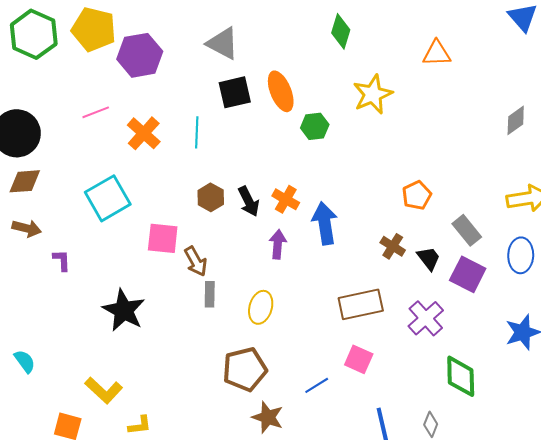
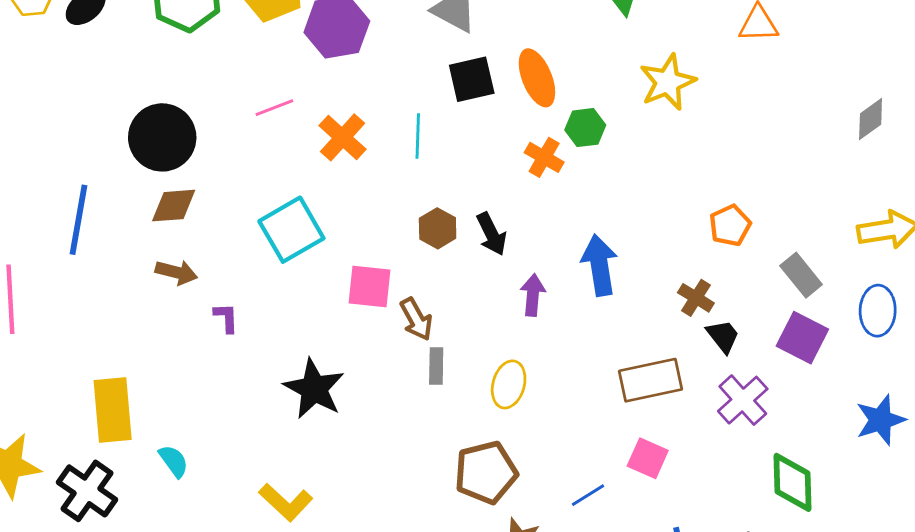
orange cross: (286, 199) -> (544, 157), moved
black trapezoid: (429, 258) -> (723, 336), moved

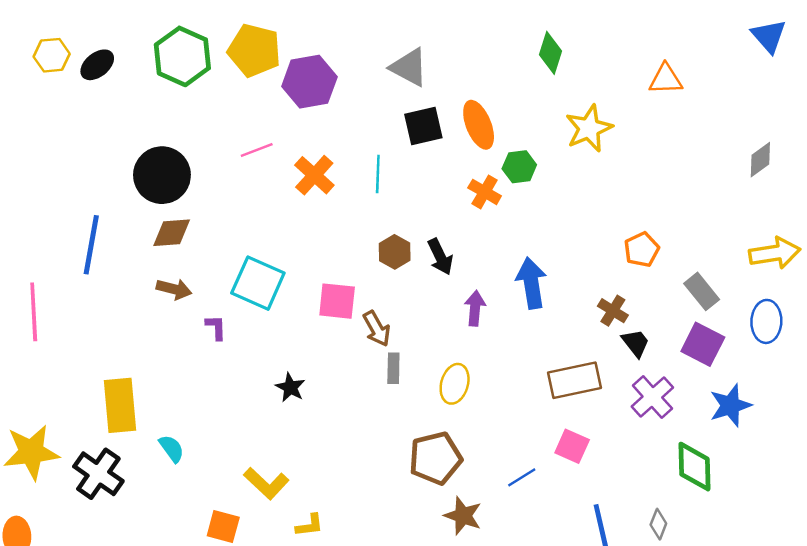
cyan square: (291, 230) -> (258, 283), moved, turned -36
black star: (314, 389) -> (290, 387), size x0.6
blue star: (880, 420) -> (730, 405), moved

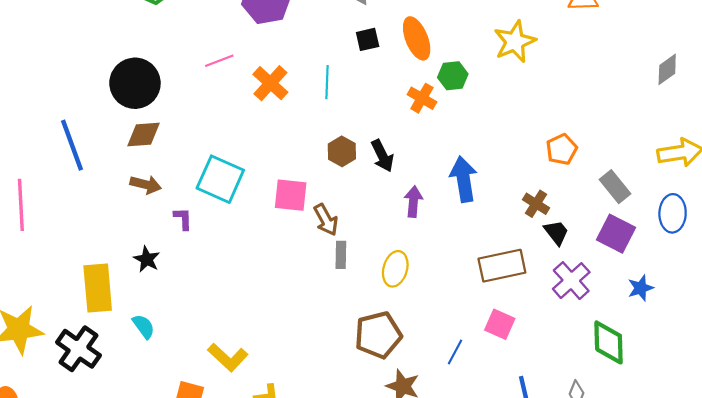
black square: (423, 126) -> (368, 39), size x0.7
blue line: (91, 245) -> (72, 145), turned -30
black star: (290, 387) -> (147, 259), moved
blue star: (730, 405) -> (641, 288), size x0.7
blue line: (522, 477) -> (455, 352), turned -30

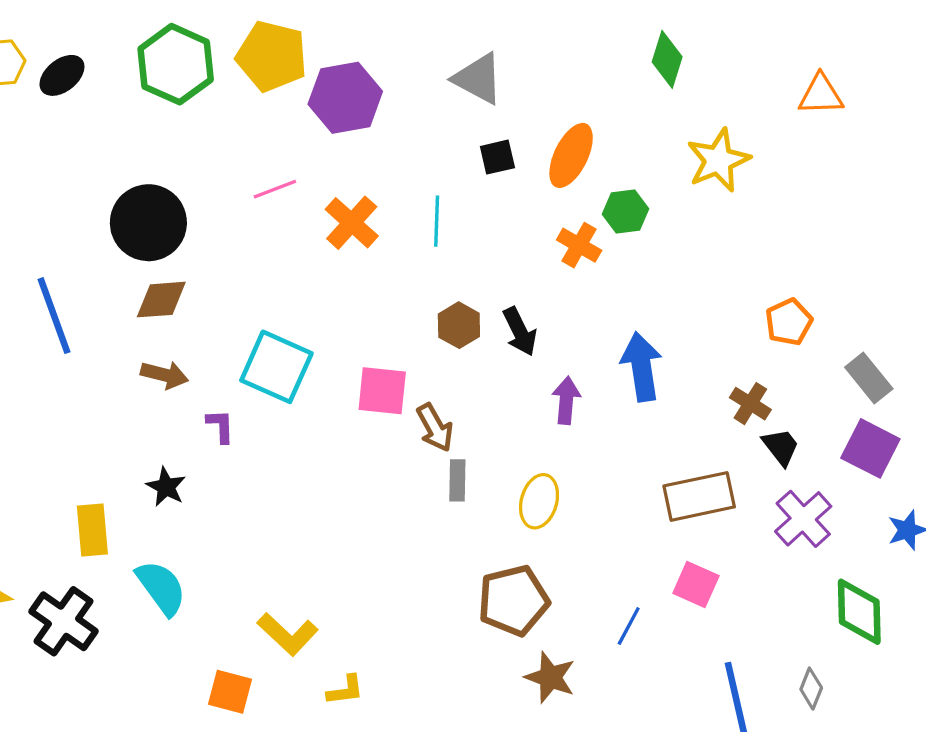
orange ellipse: (417, 38) -> (571, 155), turned 48
yellow rectangle: (98, 288) -> (92, 530), size x0.7
cyan semicircle: (144, 326) -> (161, 588), size x1.5

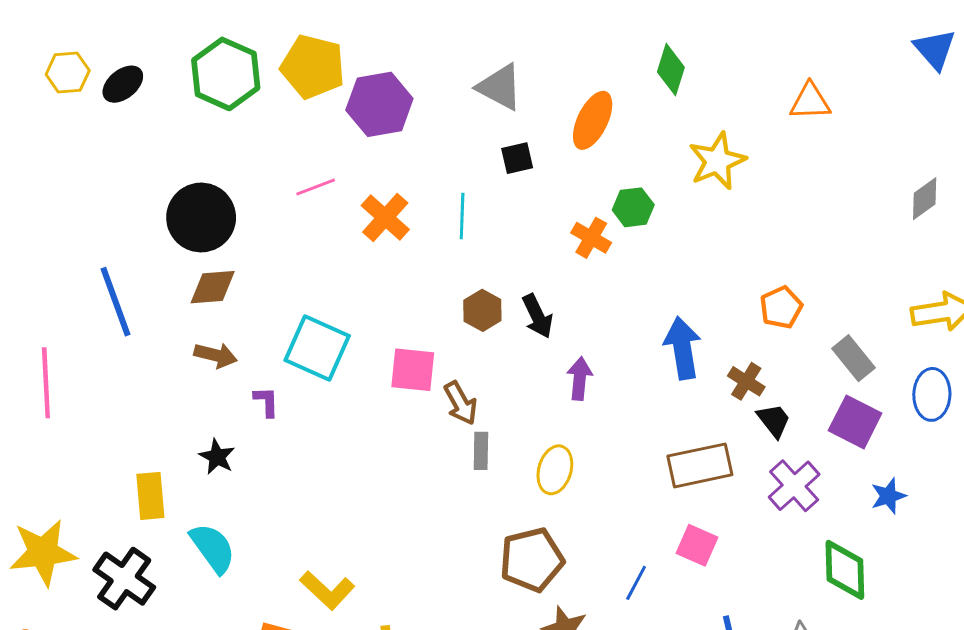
orange ellipse: (571, 155) -> (593, 120), moved
blue arrow: (641, 367) -> (682, 348), moved

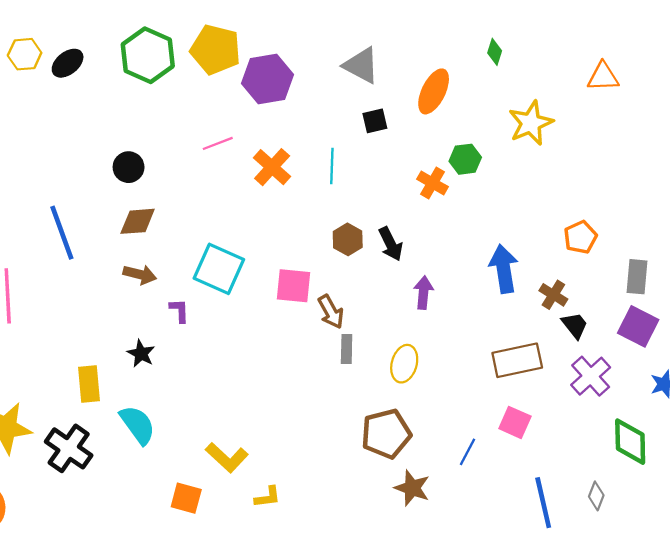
green diamond: (671, 70) -> (495, 52), size x0.7
black circle: (201, 218) -> (129, 167), size x0.6
gray rectangle: (854, 358) -> (637, 277), turned 44

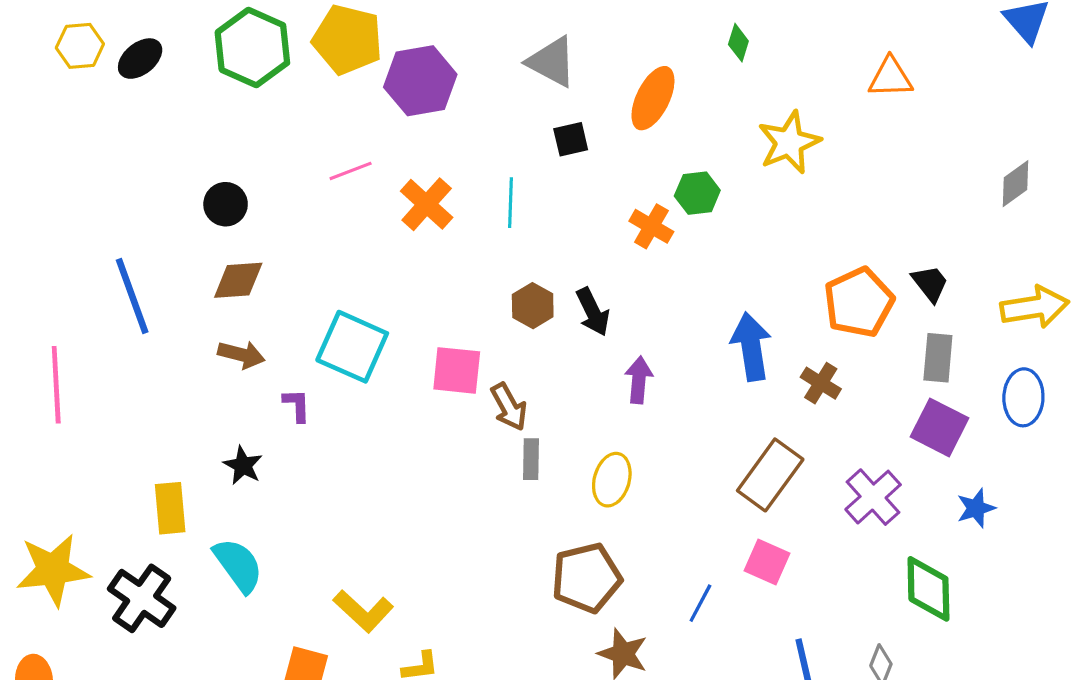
orange pentagon: (580, 237) -> (859, 302), size x1.5
black trapezoid: (575, 325) -> (930, 283), moved
brown rectangle: (517, 360) -> (770, 475), turned -42

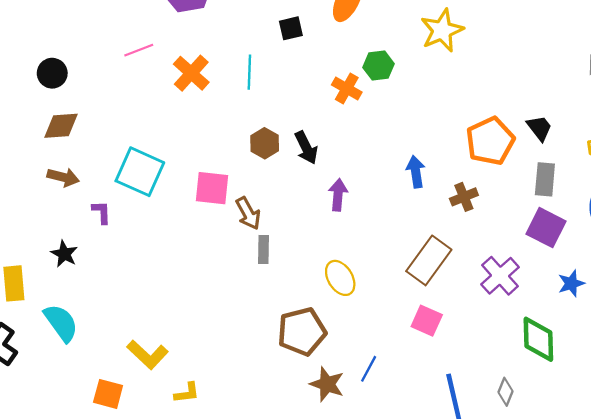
blue arrow: (751, 347) -> (416, 172), size x0.7
brown cross: (821, 383) -> (464, 197), turned 36
yellow ellipse: (612, 480) -> (340, 278), moved, turned -48
blue line: (700, 603) -> (369, 369), moved

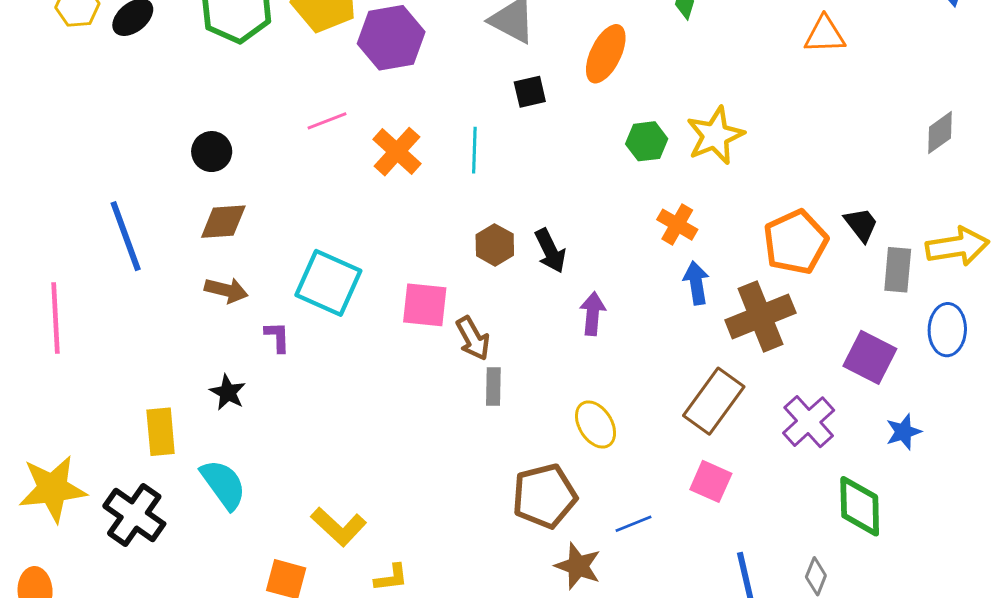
yellow star: (442, 30) -> (715, 135), moved
orange cross: (347, 89) -> (677, 225), moved
gray rectangle: (545, 179) -> (898, 270), moved
brown cross: (464, 197) -> (760, 316), size x1.8
blue line: (369, 369) -> (633, 524), moved, turned 40

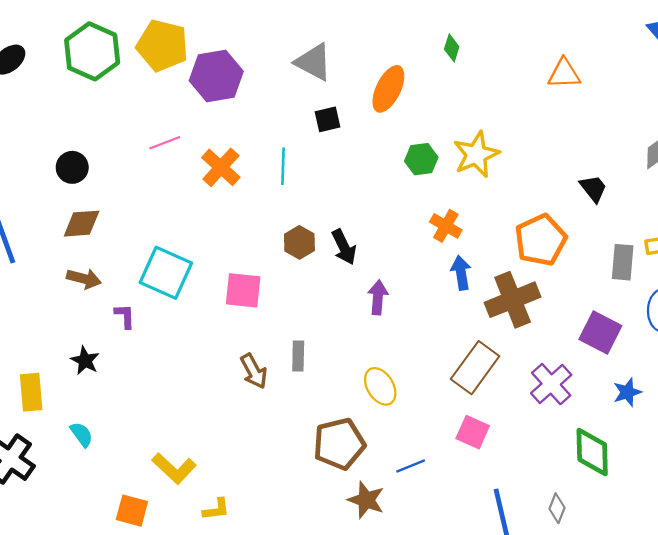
black trapezoid: (861, 225) -> (593, 188), moved
brown arrow: (473, 338) -> (254, 371), moved
cyan semicircle: (223, 484) -> (82, 434), size x0.6

